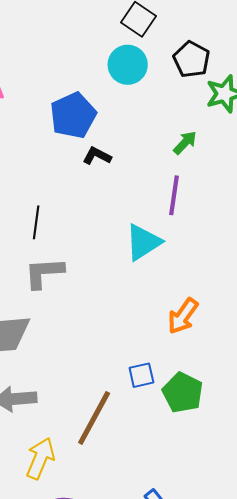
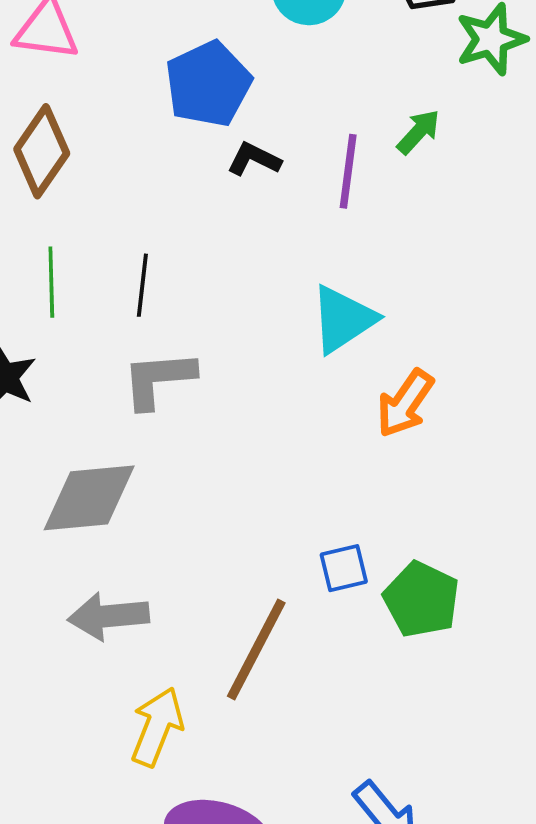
purple line: (174, 195) -> (348, 171), moved
orange arrow: (183, 316) -> (405, 403), moved

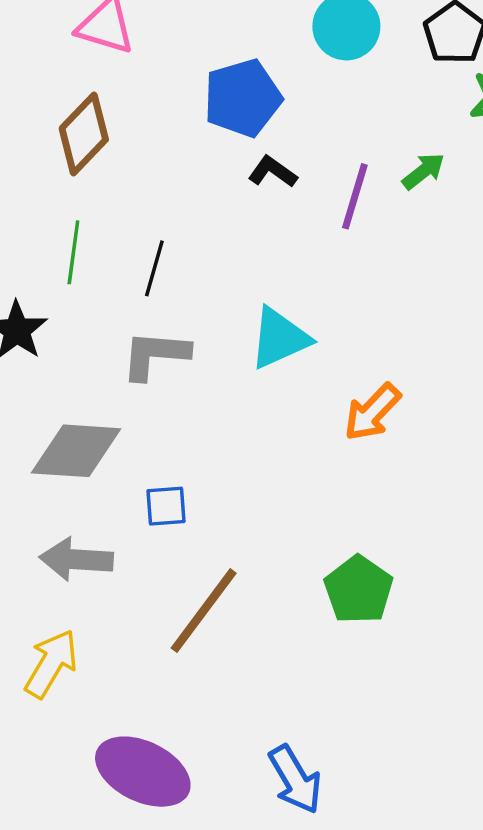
cyan triangle: (343, 319) -> (279, 338), moved
blue square: (344, 568) -> (166, 506), moved
yellow arrow: (157, 727) -> (51, 664), moved

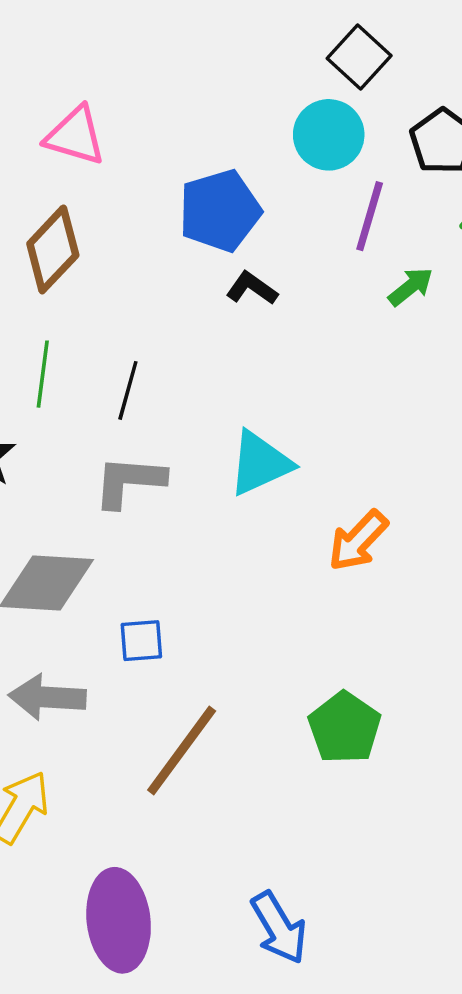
purple line: (355, 196) -> (370, 216), moved
purple ellipse: (143, 772) -> (119, 920), turned 58

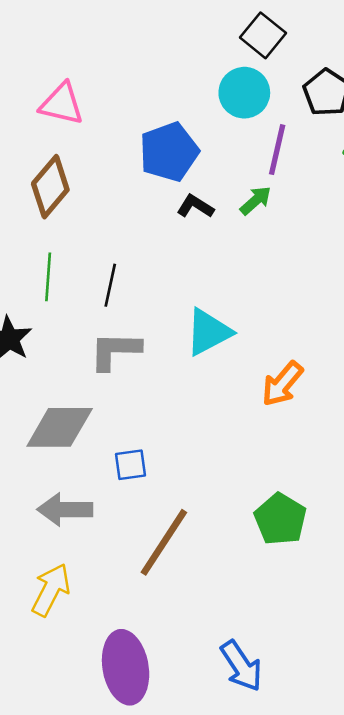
green arrow: (411, 287) -> (256, 200), moved

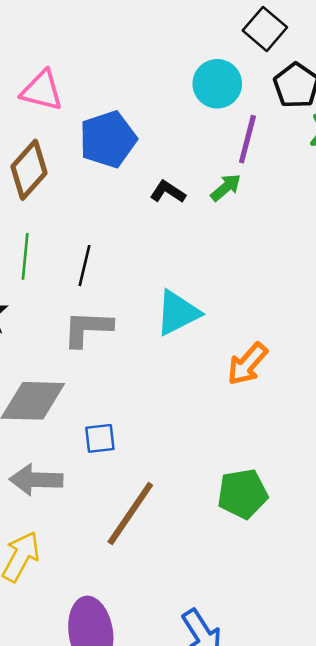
black square: (263, 35) -> (265, 29), moved
blue pentagon: (169, 152) -> (108, 139), moved
green pentagon: (280, 519) -> (243, 494), turned 30

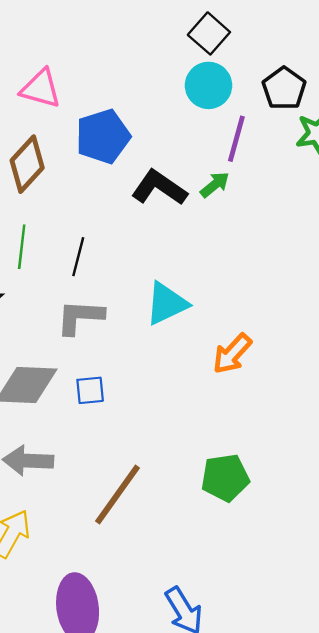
black square: (265, 29) -> (209, 33), moved
black L-shape: (168, 192) -> (159, 188), size x1.6
blue square: (100, 438) -> (90, 390), moved

